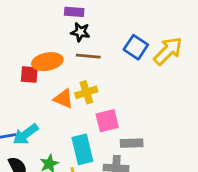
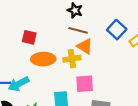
orange ellipse: (47, 62) -> (43, 59), moved
orange triangle: (63, 99) -> (85, 46), moved

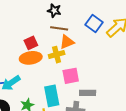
red square: (29, 37) -> (31, 43), moved, turned -32
orange triangle: (85, 46) -> (67, 42), turned -49

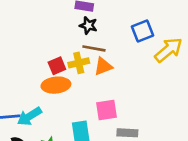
blue square: (94, 24) -> (142, 31), moved, turned 30
yellow cross: (57, 55) -> (79, 63), moved

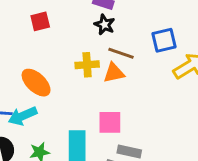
brown line: (94, 48) -> (121, 53), moved
red square: (57, 66) -> (40, 21), moved
orange ellipse: (56, 85) -> (36, 83), moved, turned 40

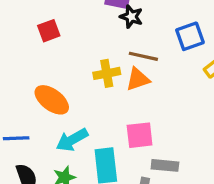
black star: (104, 25) -> (131, 17), moved
cyan arrow: (23, 116) -> (72, 140), moved

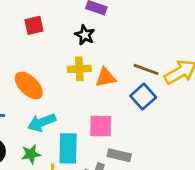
black star: (131, 17) -> (85, 35), moved
blue square: (190, 36) -> (143, 97), moved, turned -30
brown line: (143, 56) -> (146, 69), moved

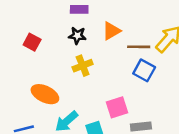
red square: (34, 25) -> (32, 42), turned -30
orange triangle: (106, 77) -> (111, 31), moved

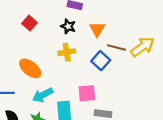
orange triangle: (111, 31) -> (97, 29), turned -42
blue square: (144, 70) -> (101, 61), moved

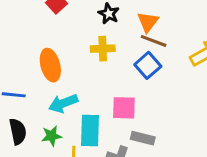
brown line: (117, 47) -> (154, 41), moved
orange ellipse: (30, 68) -> (50, 65), turned 30

